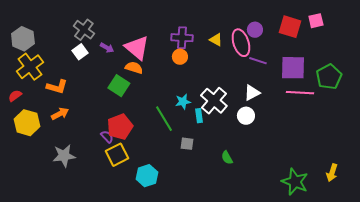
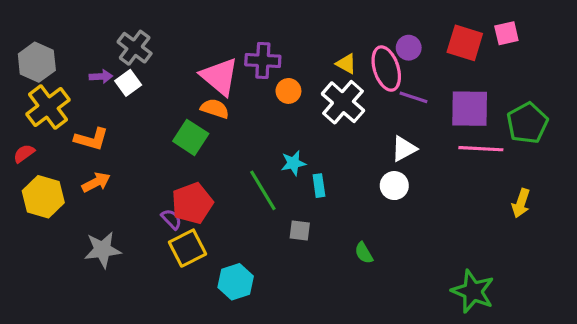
purple cross: (182, 38) -> (263, 61), moved
purple arrow: (107, 48) -> (101, 77), moved, turned -32
white cross: (214, 101) -> (343, 102), moved
yellow arrow: (332, 173) -> (521, 203), moved

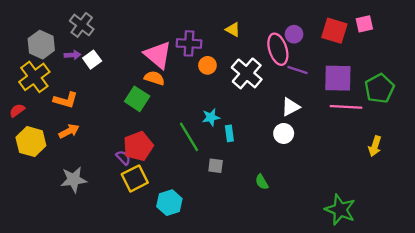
gray cross: (135, 48) -> (82, 25), moved
gray hexagon: (37, 62) -> (41, 45), moved
yellow triangle: (346, 64) -> (233, 30), moved

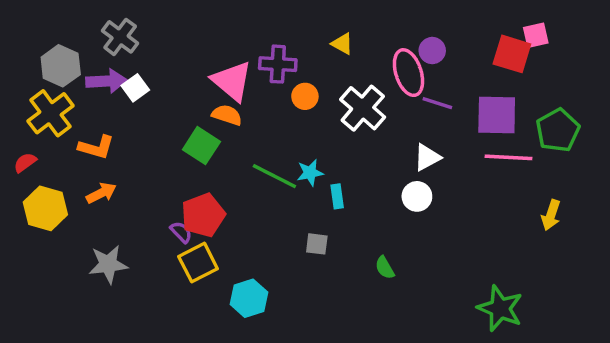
red square: (334, 31) -> (512, 54), moved
purple arrow: (72, 55) -> (106, 81), size x1.6
green line: (189, 137) -> (274, 176), moved, turned -32

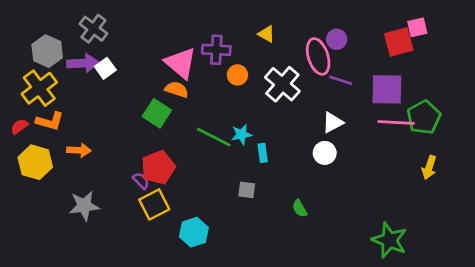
red square: (512, 54) -> (399, 42), turned -32
green pentagon: (558, 130) -> (424, 117), moved
orange L-shape: (96, 147) -> (50, 121), moved
orange arrow: (101, 193) -> (79, 150), turned 30

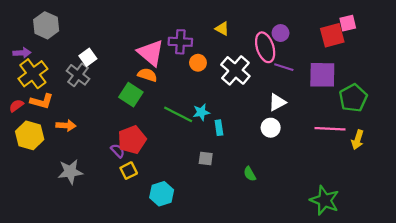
gray cross: (93, 29) -> (78, 75), moved
gray hexagon: (47, 51) -> (46, 25), moved
purple arrow: (83, 63) -> (22, 53), moved, size x0.7
pink line: (396, 123) -> (330, 129), moved
yellow square: (154, 204) -> (129, 171), size x0.7

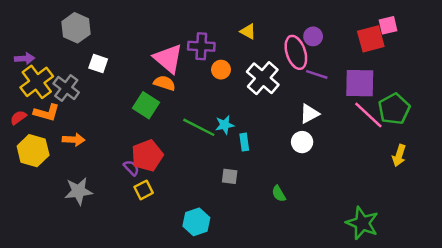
gray hexagon: (46, 25) -> (76, 28), moved
white square: (88, 57) -> (98, 63), turned -35
gray cross: (78, 75) -> (66, 88), moved
pink line: (330, 129) -> (368, 115), moved, turned 40
cyan hexagon: (162, 194) -> (196, 222), moved

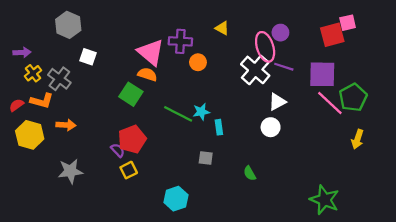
white cross: (263, 78) -> (255, 70), moved
yellow cross: (37, 82) -> (33, 73), size x0.6

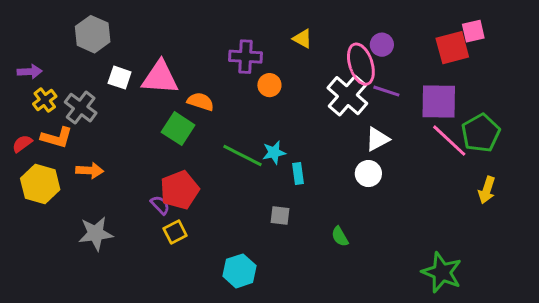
pink triangle: (151, 52) -> (160, 78), moved, turned -36

